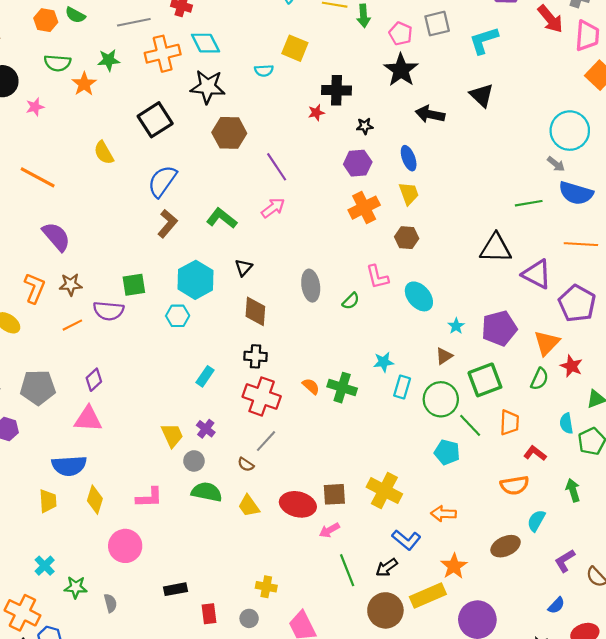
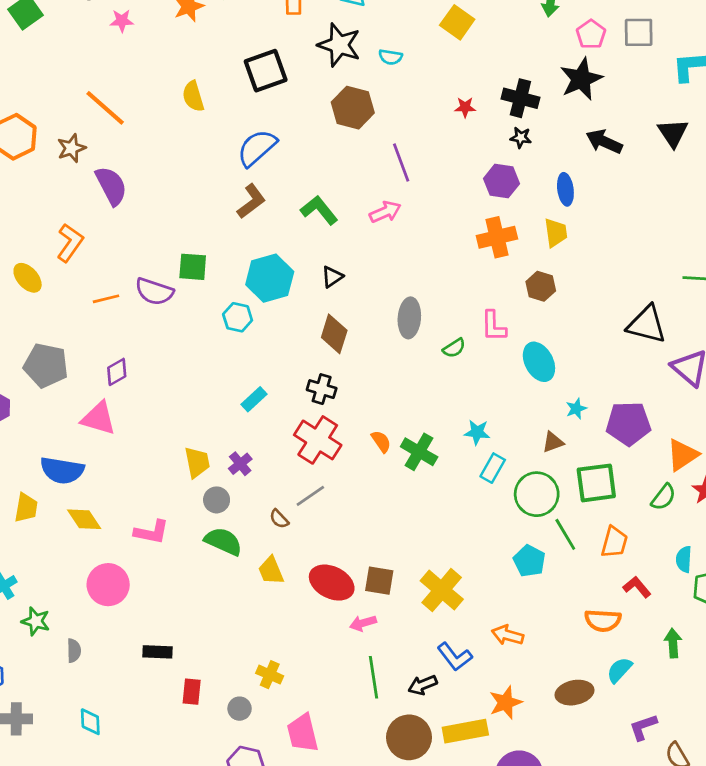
cyan semicircle: (264, 71) -> (390, 57), moved
black cross: (337, 90) -> (520, 98), moved
brown star: (71, 285) -> (71, 148), moved, turned -30
yellow diamond: (95, 500) -> (84, 519), turned -64

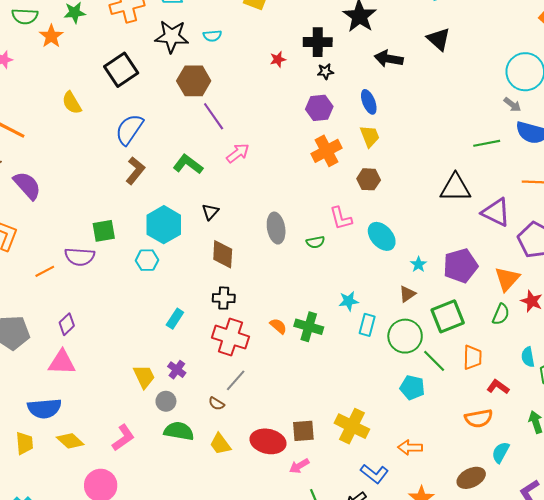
purple line: (401, 163) -> (214, 116), moved
green semicircle: (454, 348) -> (315, 242), turned 36
pink L-shape: (151, 532) -> (123, 438), turned -32

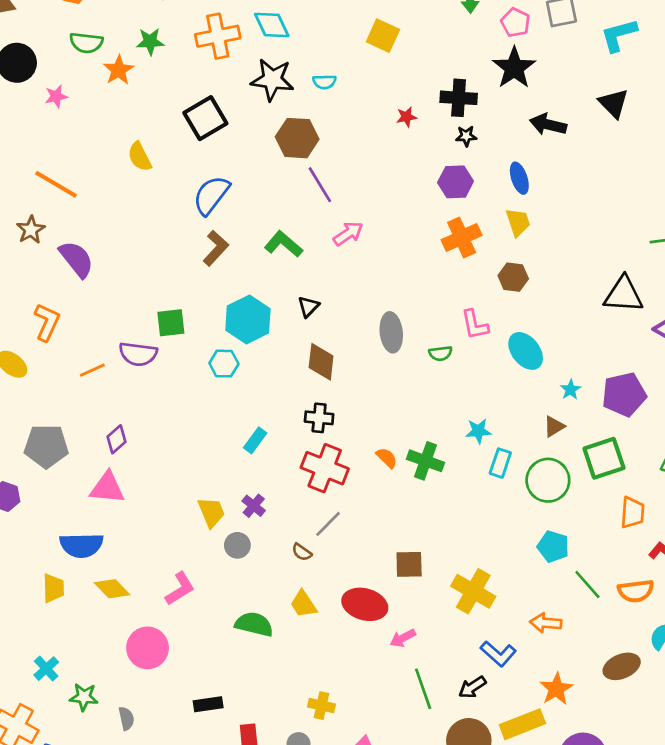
green line: (434, 361) -> (587, 584), moved
green semicircle: (179, 431) -> (254, 624), moved
brown square: (303, 431) -> (409, 564), moved

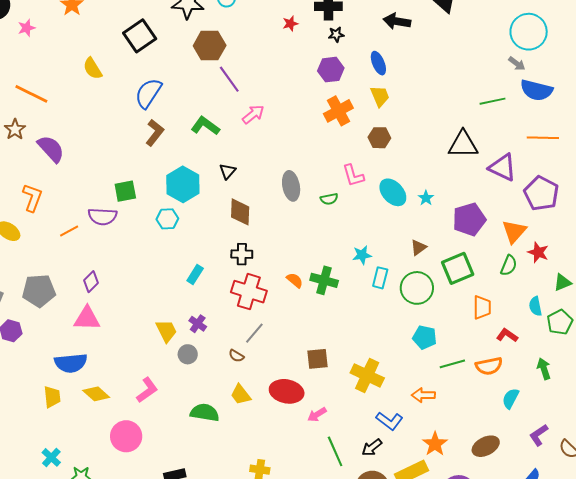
cyan star: (571, 390) -> (426, 198), moved
green line: (587, 584) -> (452, 364), turned -60
brown ellipse: (622, 666) -> (486, 446), moved

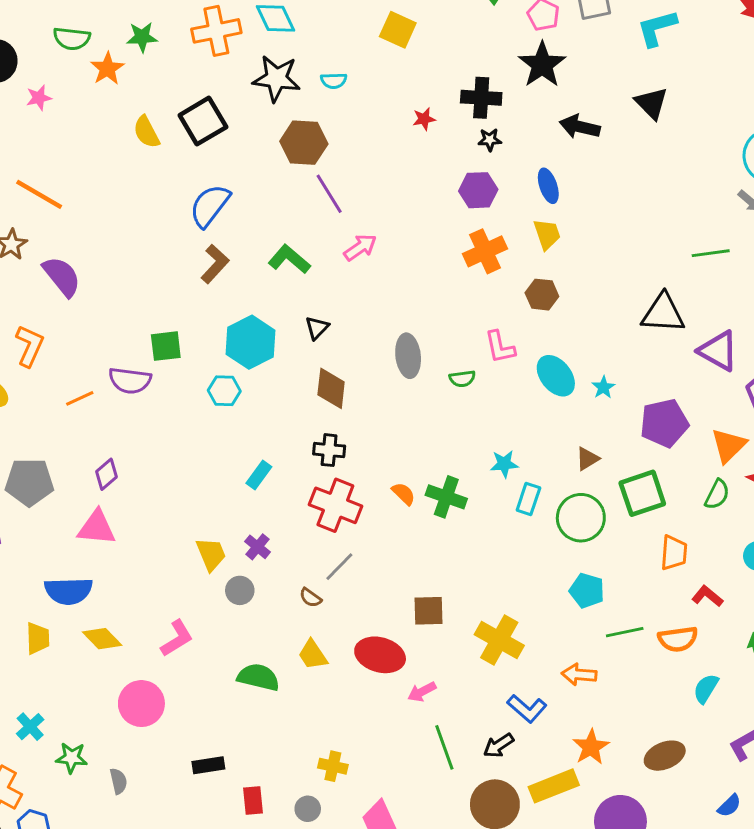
yellow semicircle: (93, 68) -> (146, 132), moved

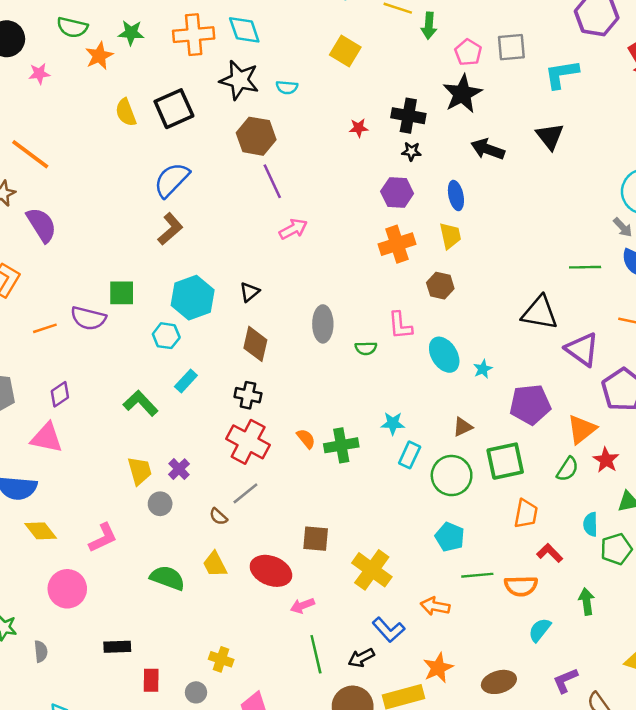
green L-shape: (289, 259) -> (141, 403), moved
cyan rectangle: (259, 475) -> (186, 381), moved
green cross: (446, 497) -> (341, 445), turned -36

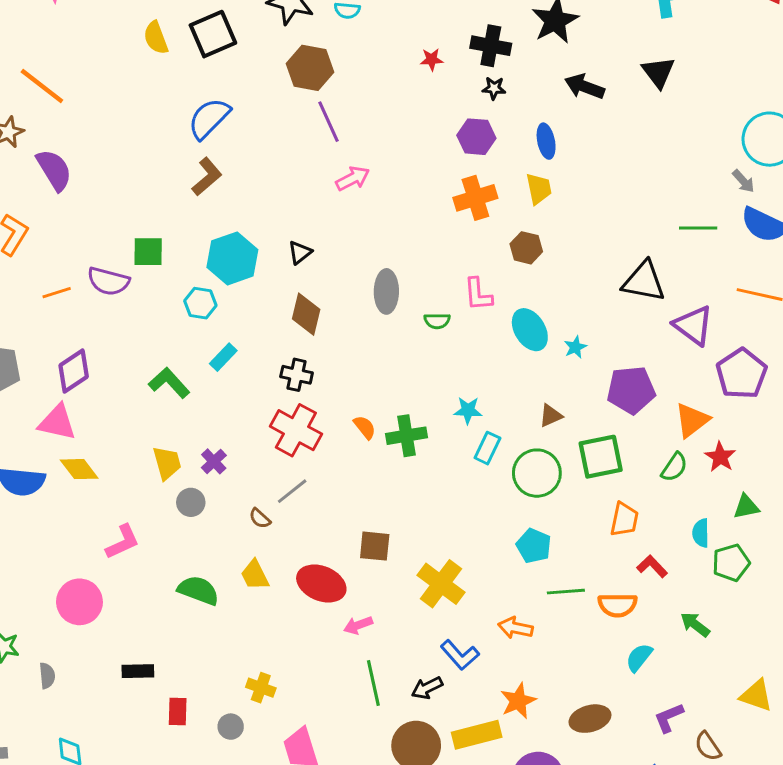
purple diamond: (60, 394) -> (74, 371), size x1.4
yellow diamond: (41, 531) -> (79, 469), moved
green arrow: (587, 602) -> (695, 625), turned -45

